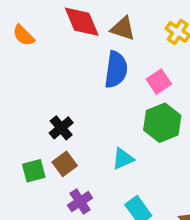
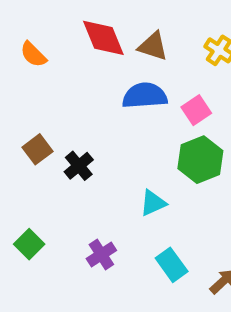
blue semicircle: (116, 70) -> (145, 96), turned -102
brown square: (65, 164) -> (37, 149), moved
green square: (34, 171) -> (29, 244), moved, turned -30

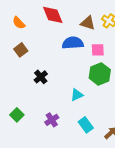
brown triangle: (153, 46) -> (88, 23), moved
pink square: (196, 110) -> (98, 50), turned 32
brown square: (37, 149) -> (21, 50), moved

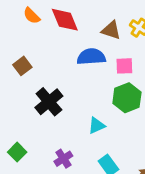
orange semicircle: (19, 23) -> (32, 16), moved
black cross: (41, 77) -> (49, 102), size x1.5

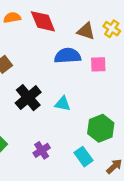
orange semicircle: (32, 16) -> (12, 18), turned 126
green hexagon: (127, 98) -> (101, 128), moved
cyan triangle: (97, 126) -> (63, 104), moved, turned 35

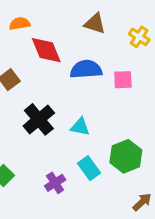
red diamond: (43, 21) -> (46, 50), moved
brown triangle: (86, 31) -> (95, 24), moved
cyan rectangle: (83, 157) -> (89, 168), moved

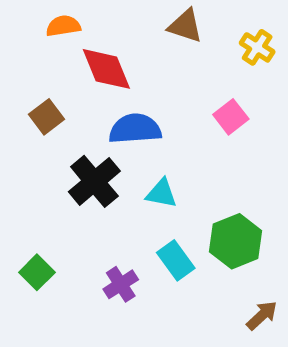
blue semicircle: (86, 69) -> (135, 129), moved
pink square: (123, 80) -> (231, 117), turned -36

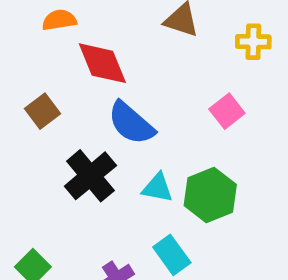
yellow cross: (257, 47) -> (253, 42), turned -32
blue semicircle: (135, 129) -> (131, 123), turned -135
green hexagon: (236, 241) -> (210, 195), moved

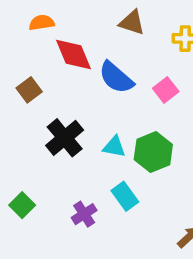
blue semicircle: (131, 123) -> (116, 78), moved

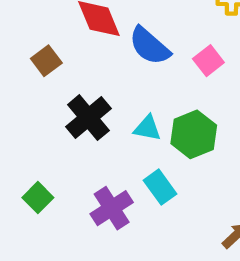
purple cross: (84, 214) -> (112, 208), size x1.4

